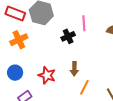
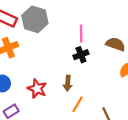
black cross: (68, 36) -> (81, 55), moved

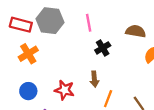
pink line: (81, 34) -> (89, 23), moved

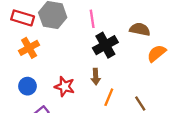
black cross: (103, 48) -> (105, 45), size x1.5

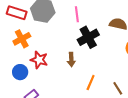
brown arrow: (96, 77) -> (71, 60), moved
red star: (65, 87) -> (39, 60), moved

